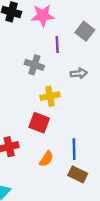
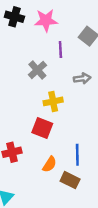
gray cross: (34, 65) -> (37, 70), turned 30
brown rectangle: (78, 174) -> (70, 180), moved

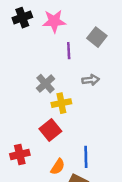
black cross: (14, 17) -> (22, 18), turned -36
gray cross: (37, 70) -> (45, 84), moved
red square: (42, 128) -> (50, 130), turned 30

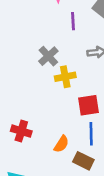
red square: (50, 130) -> (89, 105), moved, turned 30
red cross: (20, 154) -> (21, 131), turned 30

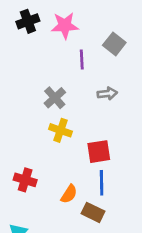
yellow cross: (65, 77) -> (60, 130), moved, turned 30

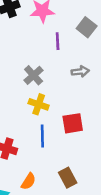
blue line: (102, 183) -> (42, 136), moved
orange semicircle: (69, 194) -> (28, 181), moved
brown rectangle: (93, 212) -> (68, 178), turned 36

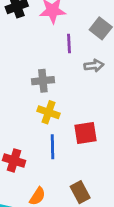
gray arrow: (80, 71) -> (94, 66), moved
gray cross: (34, 75) -> (43, 81), turned 36

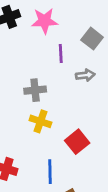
red square: (86, 133) -> (77, 142), turned -30
blue line: (53, 147) -> (50, 172), moved

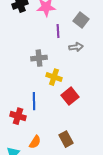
yellow cross: (40, 121) -> (54, 77), moved
blue line: (50, 172) -> (34, 101), moved

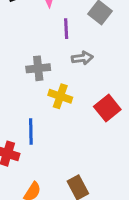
gray arrow: (76, 47) -> (82, 58), moved
red square: (70, 96) -> (107, 108), moved

